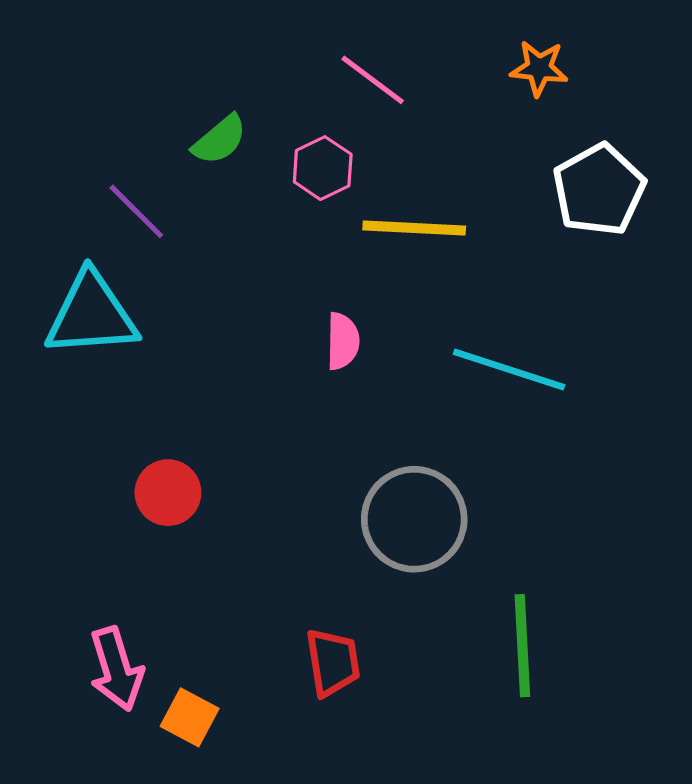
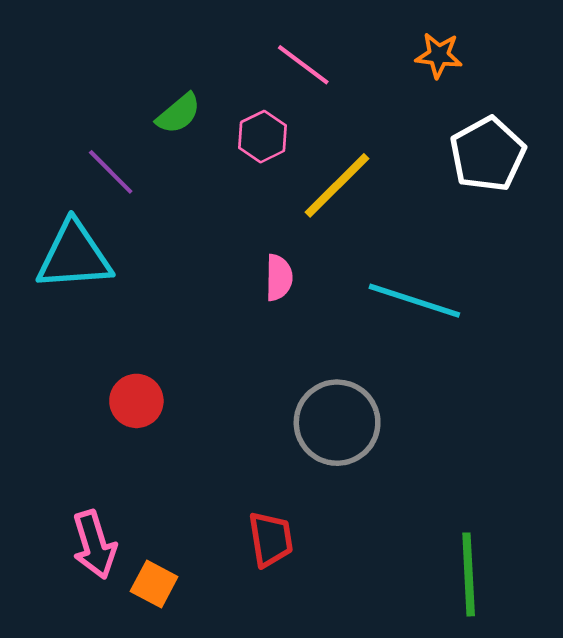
yellow line: (414, 228) -> (337, 185), turned -48
green line: (522, 646) -> (469, 574), moved

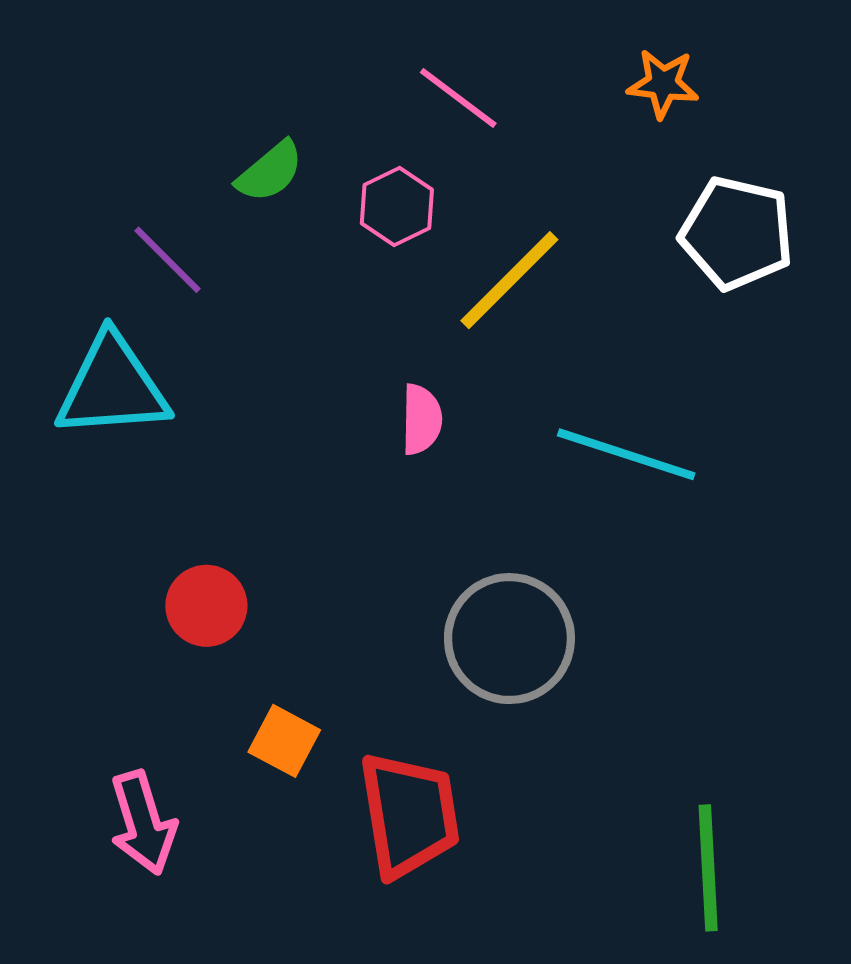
white pentagon: (488, 154) -> (737, 233), turned -30
red trapezoid: (271, 539) -> (409, 815), size x1.5
orange square: (154, 584) -> (284, 741), moved

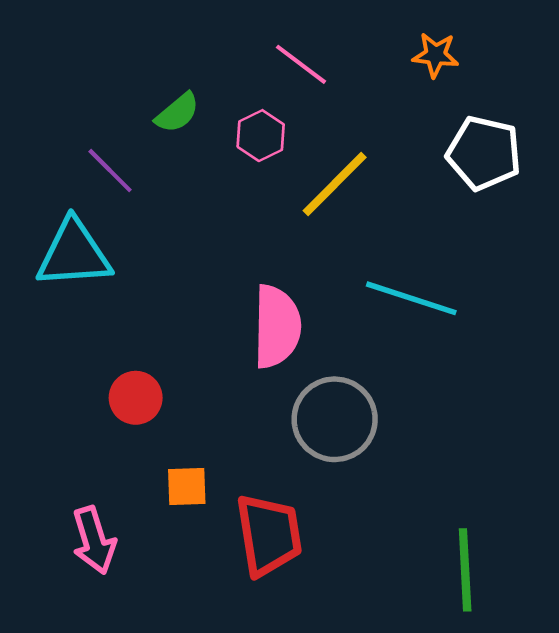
pink semicircle: (421, 419) -> (277, 327), moved, size x1.8
orange square: (284, 741) -> (187, 487), turned -30

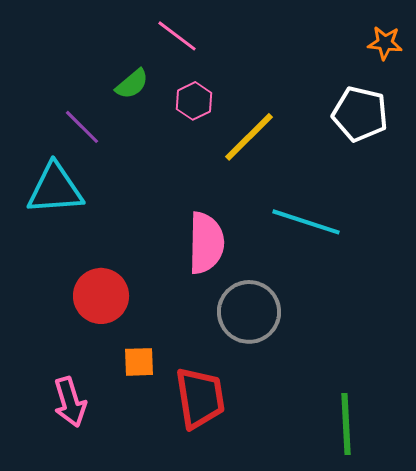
orange star: (435, 55) -> (385, 43), moved
pink line: (301, 64) -> (177, 36), moved
red circle: (136, 398) -> (101, 296), size x1.4

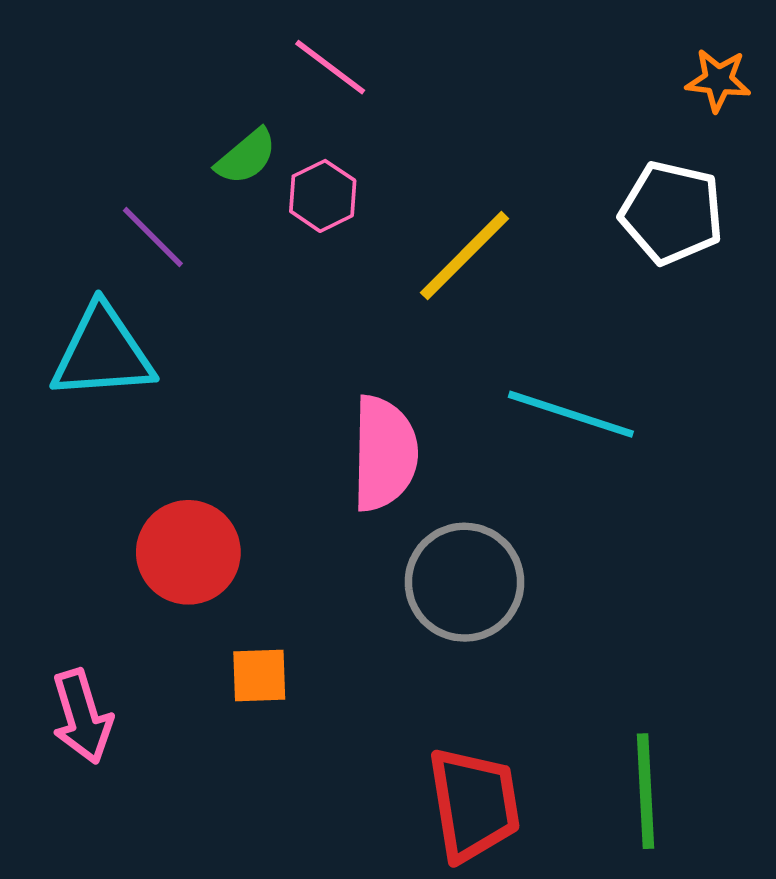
pink hexagon: (194, 101) -> (323, 196), moved
red trapezoid: (200, 398) -> (474, 804), moved
pink arrow: (70, 402) -> (82, 717), moved

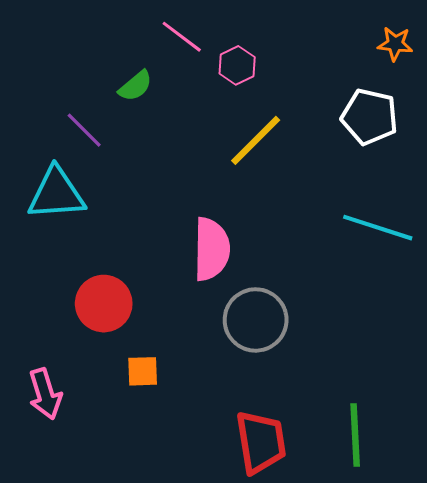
pink hexagon: (323, 196) -> (237, 65), moved
cyan line: (571, 414) -> (378, 228), moved

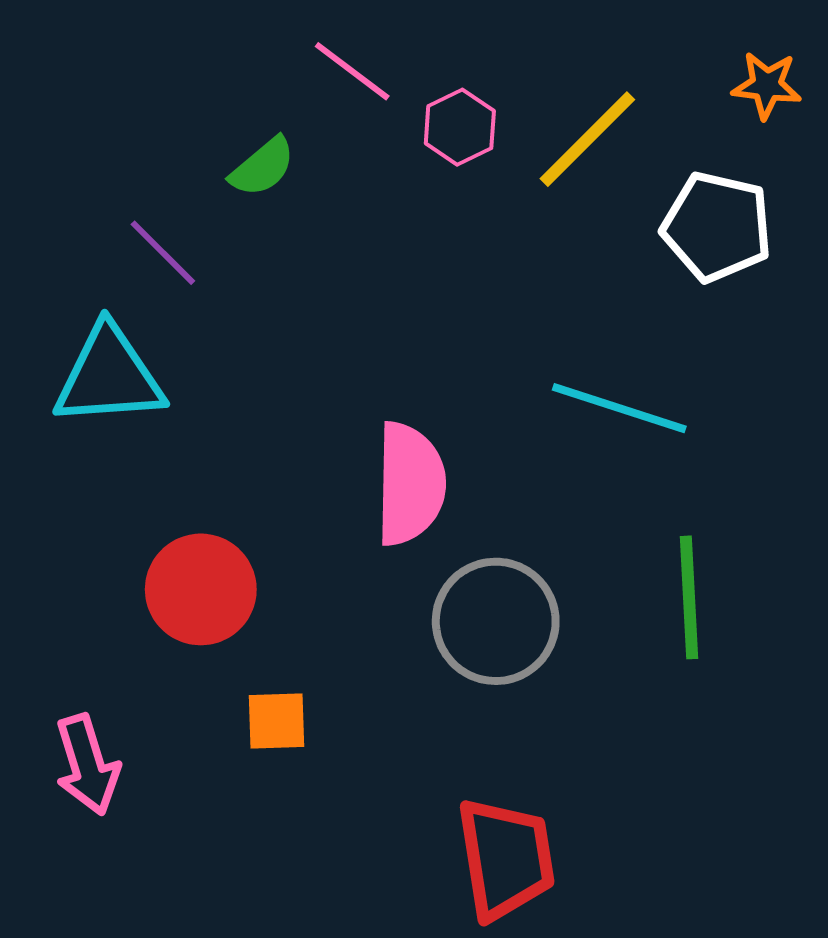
yellow line: (256, 140) -> (587, 139), moved
cyan line: (378, 228) -> (619, 408), moved
green line: (355, 435) -> (689, 597), moved

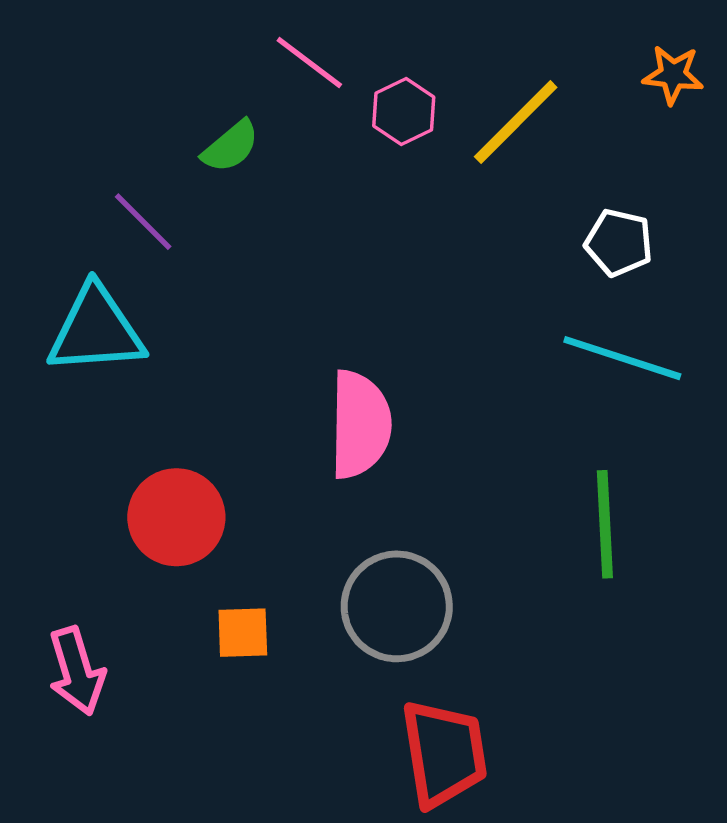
white pentagon: (717, 227) -> (619, 243), moved, size x0.7
cyan line: (619, 408) -> (622, 358), moved
gray circle: (496, 621) -> (397, 606), moved

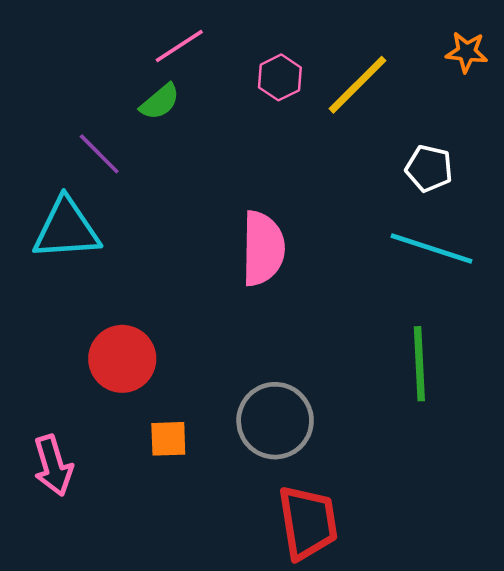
pink line: (309, 63) -> (179, 46), moved, turned -70
pink semicircle: (360, 425) -> (263, 248), moved

